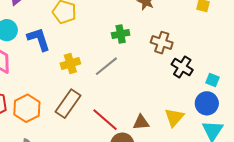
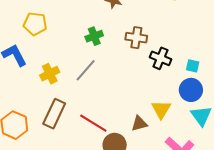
brown triangle: (141, 122) -> (139, 124), moved

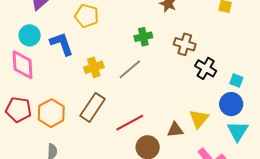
red line: (93, 123) -> (130, 123), turned -68

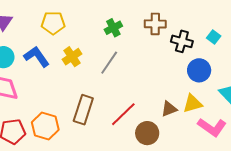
yellow cross: (94, 67) -> (72, 57), moved
cyan square: (236, 81) -> (214, 37), moved, turned 32
blue circle: (231, 104) -> (199, 70), moved
yellow triangle: (199, 119) -> (193, 104), moved, turned 50

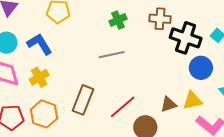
black cross: (182, 41) -> (186, 38), size x1.4
yellow cross: (72, 57) -> (39, 77), moved
gray line: (109, 63) -> (112, 55), turned 40

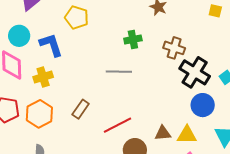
brown rectangle: (83, 100) -> (81, 109), size x0.7

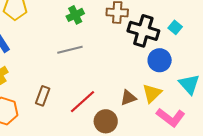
yellow triangle: (187, 135) -> (152, 93), turned -30

